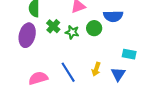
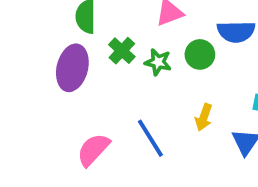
yellow arrow: (96, 69) -> (204, 117), moved
pink semicircle: (38, 78) -> (93, 150), turned -30

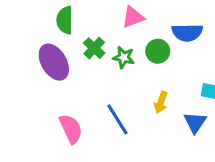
purple ellipse: (72, 68) -> (54, 62), turned -45
pink semicircle: (93, 150) -> (71, 129), turned 112

